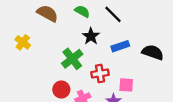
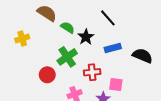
green semicircle: (82, 11) -> (68, 28), moved
yellow cross: (23, 42) -> (22, 39), turned 32
red circle: (61, 90) -> (47, 75), moved

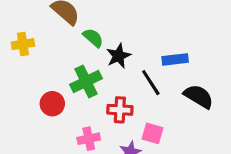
black line: (108, 18) -> (151, 83), moved
blue rectangle: (113, 48) -> (175, 59), moved

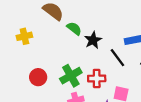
green cross: (86, 81) -> (71, 76), moved
red circle: (52, 104) -> (38, 77), moved

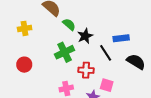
green cross: (71, 76) -> (65, 52), moved
red circle: (38, 77) -> (24, 65), moved

